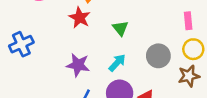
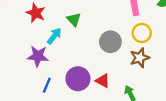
cyan arrow: (117, 63) -> (54, 36), moved

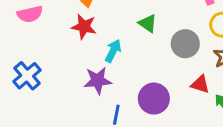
green triangle: (74, 19) -> (148, 23), moved
red triangle: (103, 81) -> (200, 84), moved

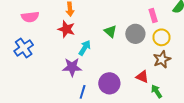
gray circle: (185, 44) -> (135, 34), moved
blue cross: (27, 76) -> (24, 48), moved

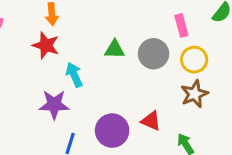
green triangle: (110, 31) -> (114, 49), turned -40
cyan arrow: (85, 48) -> (74, 75), turned -56
red triangle: (142, 77) -> (151, 121), moved

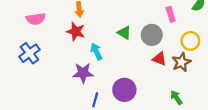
green triangle: (114, 49) -> (124, 33), turned 32
yellow circle: (194, 60) -> (190, 41), moved
red triangle: (151, 121) -> (159, 59), moved

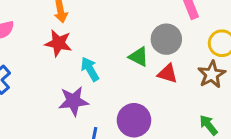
green triangle: (124, 33) -> (139, 57), moved
red triangle: (159, 59) -> (167, 74), moved

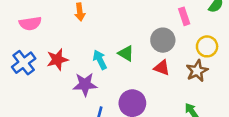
red star: (58, 43) -> (57, 60), moved, turned -30
green triangle: (139, 57) -> (126, 53), moved

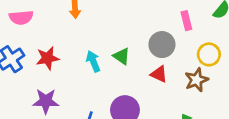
purple star: (85, 84) -> (46, 101), moved

